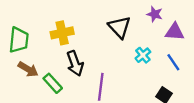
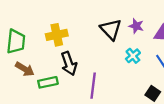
purple star: (155, 14) -> (136, 26), moved
green rectangle: (53, 83) -> (48, 82), turned -60

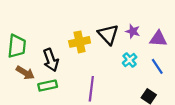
yellow cross: (57, 35) -> (80, 42), moved
black arrow: (69, 64) -> (51, 60), moved

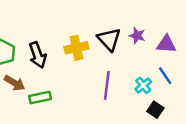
black arrow: (51, 60) -> (38, 55), moved
cyan cross: (130, 60) -> (143, 85), moved
purple line: (91, 89) -> (107, 85), moved

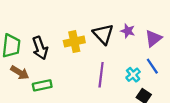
purple triangle: (166, 44) -> (153, 38), turned -42

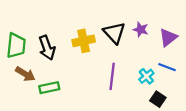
blue line: (152, 66) -> (167, 67), turned -35

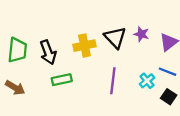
brown arrow: (25, 74) -> (15, 88), moved
green rectangle: (49, 88) -> (62, 80), moved
black square: (158, 99) -> (169, 97), moved

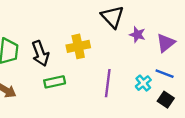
black triangle: (115, 38) -> (113, 17), moved

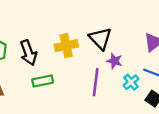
black triangle: (113, 17) -> (100, 39), moved
purple star: (137, 35) -> (114, 61), moved

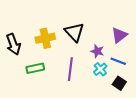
purple star: (114, 61) -> (97, 51), moved
green rectangle: (43, 81) -> (35, 68), moved

